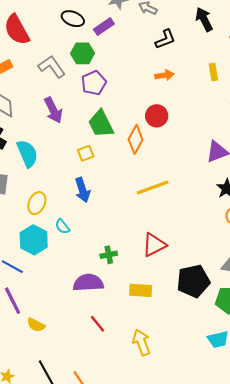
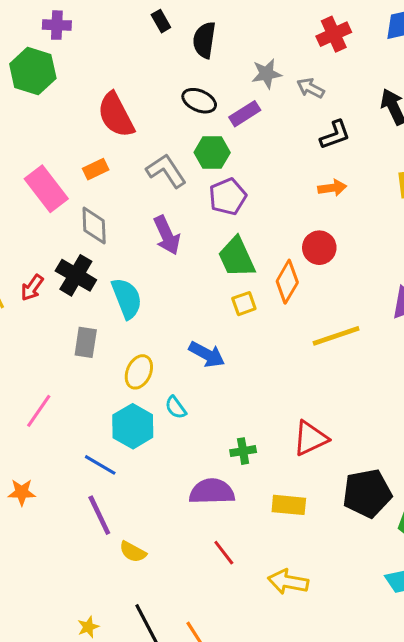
yellow square: (86, 153) -> (244, 304), moved
yellow line: (153, 188) -> (336, 336), moved
blue arrow: (82, 190) -> (207, 354), turned -45
yellow arrow: (141, 342) -> (288, 582), turned -60

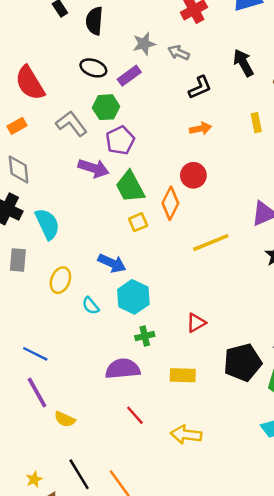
purple arrow: (167, 235) -> (93, 168), moved, turned -44
cyan hexagon: (133, 426) -> (133, 297), moved
red triangle: (310, 438) -> (196, 323), size x0.7

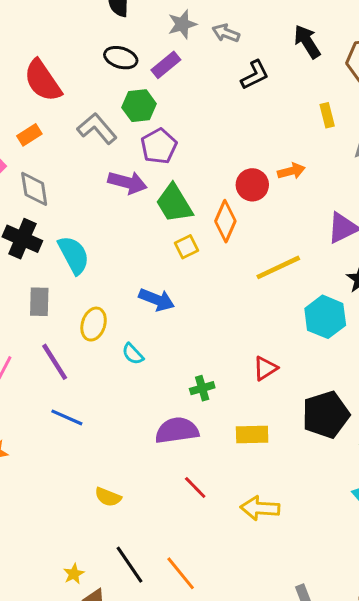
orange arrow: (200, 129) -> (291, 171), moved
cyan hexagon: (133, 297) -> (325, 317), moved
purple line: (37, 393) -> (55, 362), moved

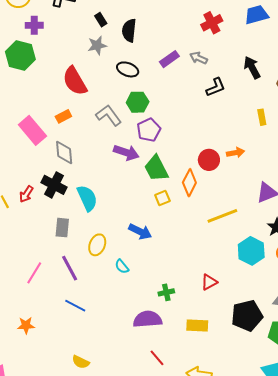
gray star: (182, 24) -> (97, 45), moved
purple rectangle: (166, 65) -> (169, 59), moved
yellow semicircle: (108, 497) -> (81, 362), moved

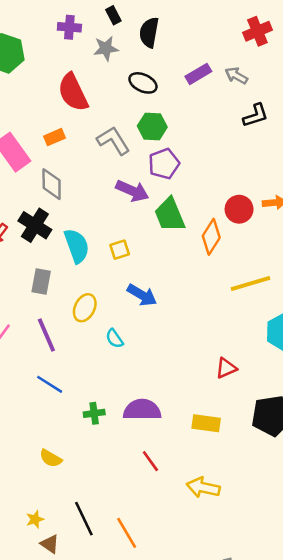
purple cross: (34, 25) -> (69, 27), moved
yellow square: (162, 198) -> (120, 250), moved
green cross: (166, 292) -> (94, 413), moved

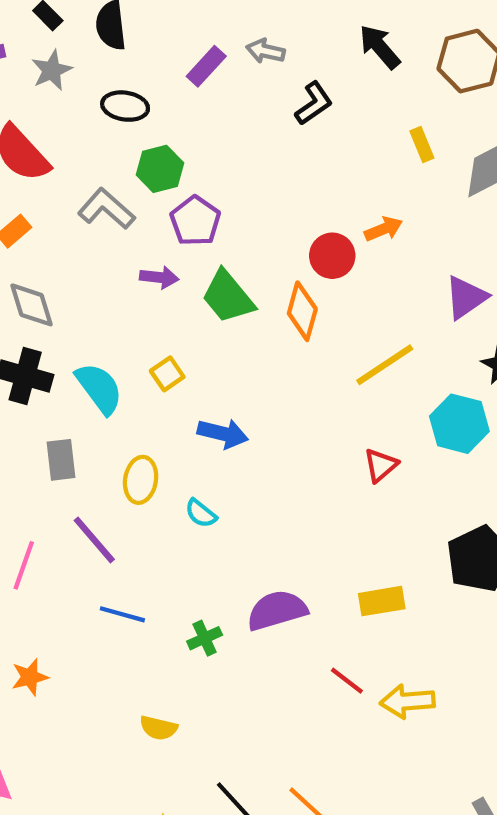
purple arrow: (132, 191) -> (159, 277), size x0.7
red triangle: (226, 368) -> (381, 465), moved
red line: (150, 461) -> (347, 681), moved

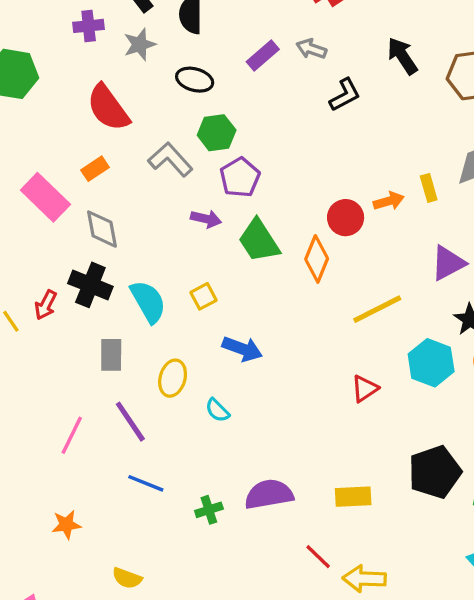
yellow rectangle: (422, 145) -> (429, 188), moved
yellow semicircle: (158, 728) -> (127, 578), moved

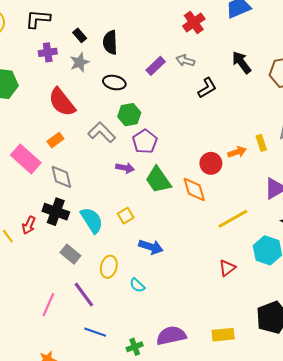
orange diamond: (317, 259) -> (194, 190), turned -36
gray rectangle: (111, 355) -> (70, 254), turned -48

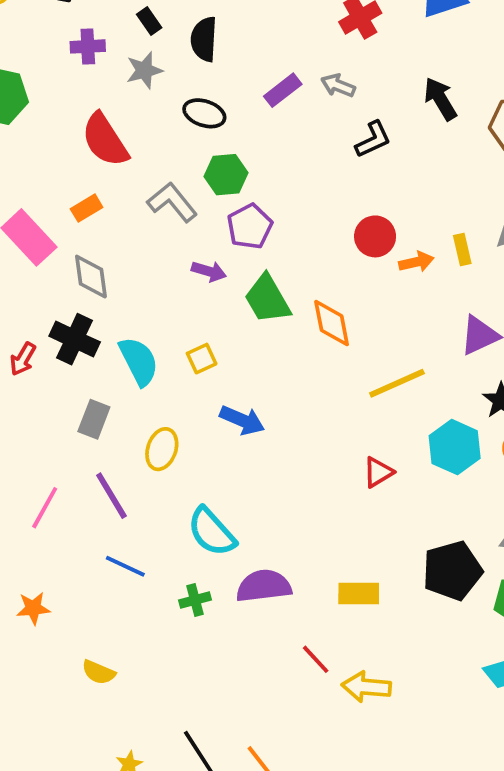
red circle: (211, 163) -> (375, 236), moved
gray rectangle: (70, 254) -> (94, 419), turned 66
cyan semicircle: (137, 285) -> (212, 532), moved, size x1.8

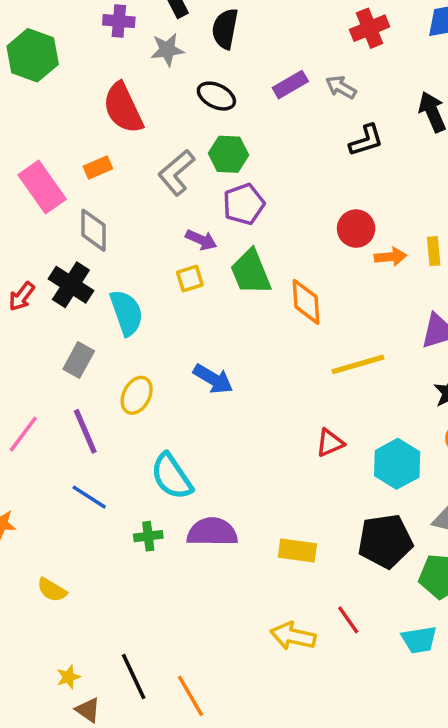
gray L-shape: (172, 202) -> (176, 173), turned -99
yellow square: (202, 359) -> (190, 279), moved
cyan hexagon: (455, 447) -> (397, 464), moved
red line: (316, 659) -> (348, 620), moved

